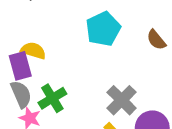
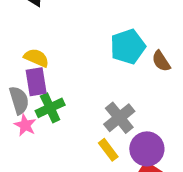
cyan pentagon: (103, 29) -> (128, 47), moved
purple rectangle: (20, 66) -> (36, 82), moved

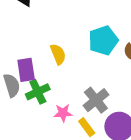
yellow semicircle: (36, 58) -> (58, 54), moved, turned 45
pink star: (25, 125) -> (63, 113), moved, turned -30

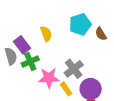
purple rectangle: (26, 70) -> (22, 45), turned -30
pink star: (63, 113) -> (49, 78), size x1.5

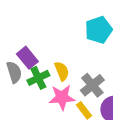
yellow semicircle: (46, 34) -> (62, 71), moved

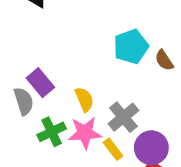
green cross: (38, 78) -> (52, 132), moved

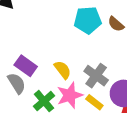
cyan pentagon: (131, 46) -> (88, 20), turned 30

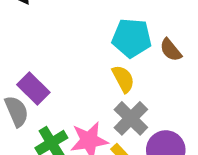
yellow semicircle: (63, 70) -> (123, 79), moved

